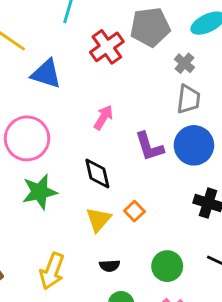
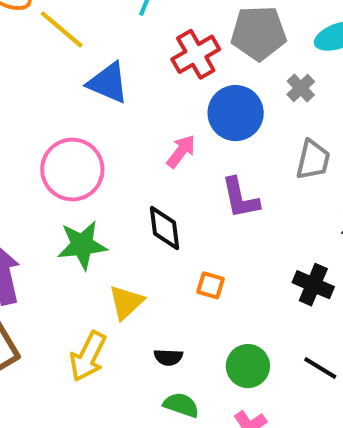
gray trapezoid: (189, 99) -> (313, 160), moved
blue circle: (194, 145) -> (236, 113), moved
orange square: (134, 211) -> (211, 285), turned -36
yellow triangle: (98, 220) -> (126, 302), moved

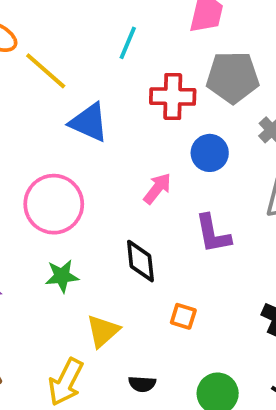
red cross: (196, 54) -> (173, 97), turned 30
blue circle: (236, 113) -> (210, 153), size x0.7
green star: (82, 245) -> (62, 276), size x0.7

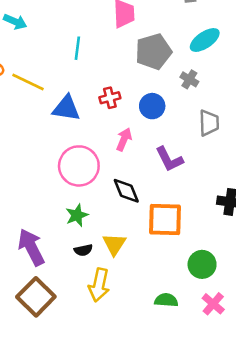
red cross: (173, 97) -> (110, 98), moved, size x0.7
pink circle: (54, 204) -> (79, 166), moved
orange square: (183, 316) -> (165, 219), size x2.0
black semicircle: (142, 384) -> (83, 250), moved

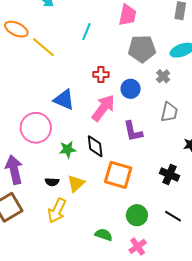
blue triangle: (66, 108) -> (64, 100), moved
pink arrow: (124, 139) -> (103, 108), size x1.6
pink circle: (79, 166) -> (36, 128), moved
green star: (77, 215) -> (68, 149), moved

